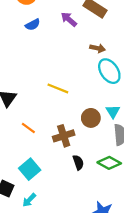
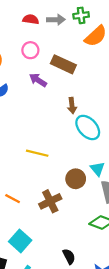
brown arrow: (97, 48) -> (72, 106), turned 80
black semicircle: (78, 162) -> (69, 256), moved

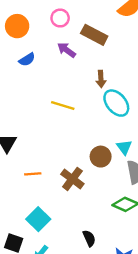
yellow line: (37, 153) -> (63, 106), moved
orange line: (13, 199) -> (33, 174), turned -35
brown cross: (50, 201) -> (72, 179), turned -30

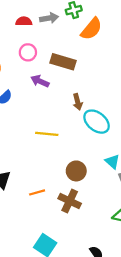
brown circle: (101, 157) -> (76, 171), moved
orange line: (33, 174) -> (37, 192), moved

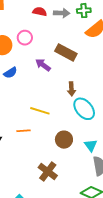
pink circle: (28, 52) -> (25, 38), moved
brown circle: (76, 171) -> (64, 140), moved
orange line: (37, 192) -> (23, 131), moved

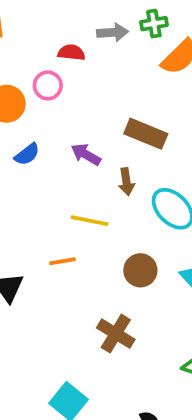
red semicircle: (40, 12) -> (71, 53), moved
brown rectangle: (66, 52) -> (146, 134), moved
purple arrow: (43, 65) -> (86, 154), moved
brown arrow: (71, 89) -> (126, 182), moved

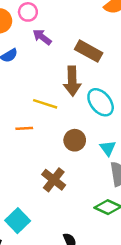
purple arrow: (86, 154) -> (42, 37), moved
brown arrow: (126, 182) -> (72, 81), size x1.6

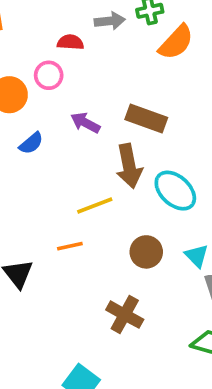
purple arrow: (42, 37) -> (85, 123), moved
yellow line: (45, 104) -> (95, 205), turned -30

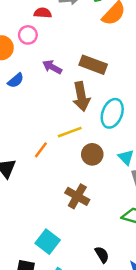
cyan ellipse: (175, 191) -> (112, 113), turned 68
yellow line: (95, 205) -> (70, 132), moved
orange line: (70, 246) -> (41, 150), turned -42

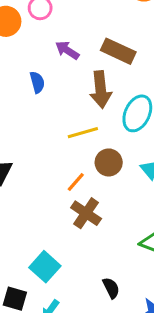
blue semicircle: (16, 80) -> (37, 82), moved, turned -70
orange line: (41, 150) -> (76, 182), moved

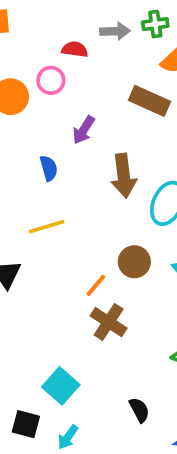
purple arrow: (67, 50) -> (84, 130), turned -90
brown rectangle: (118, 51) -> (150, 101), moved
yellow line: (83, 133) -> (47, 227), moved

